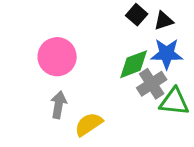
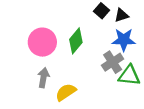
green diamond: (134, 64) -> (76, 41), moved, turned -30

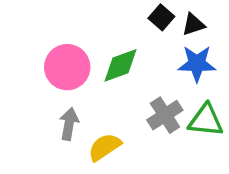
green diamond: (76, 41) -> (121, 65), turned 30
gray cross: (113, 62) -> (165, 115), moved

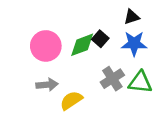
black square: (161, 17) -> (100, 39), moved
gray arrow: (69, 124) -> (47, 85), turned 75

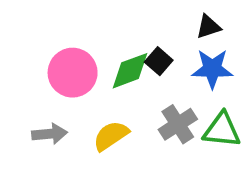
gray arrow: (47, 85) -> (50, 134), moved
yellow semicircle: (71, 100) -> (111, 136), moved

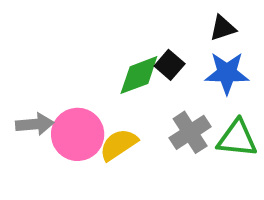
pink circle: (73, 73) -> (78, 134), moved
gray arrow: (50, 134) -> (35, 124), moved

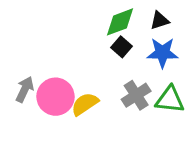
green diamond: (139, 75) -> (120, 22), moved
gray arrow: (35, 124) -> (25, 89), turned -60

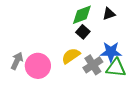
blue star: (162, 53) -> (111, 52), moved
yellow semicircle: (85, 104) -> (71, 56), moved

